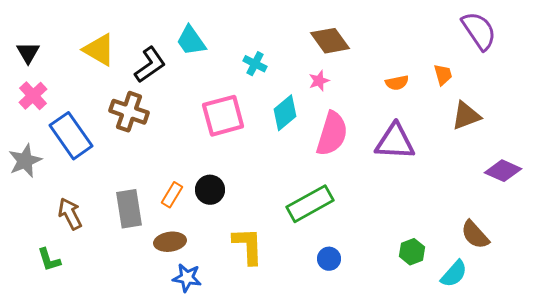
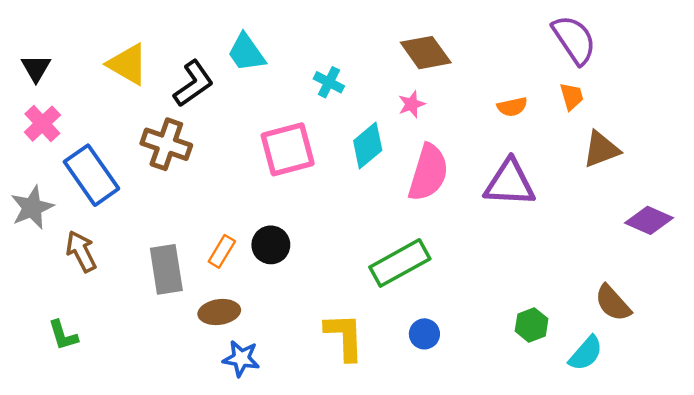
purple semicircle: (479, 31) -> (574, 40), moved
brown arrow: (70, 214) -> (81, 251), moved
yellow L-shape: (248, 246) -> (344, 337), moved

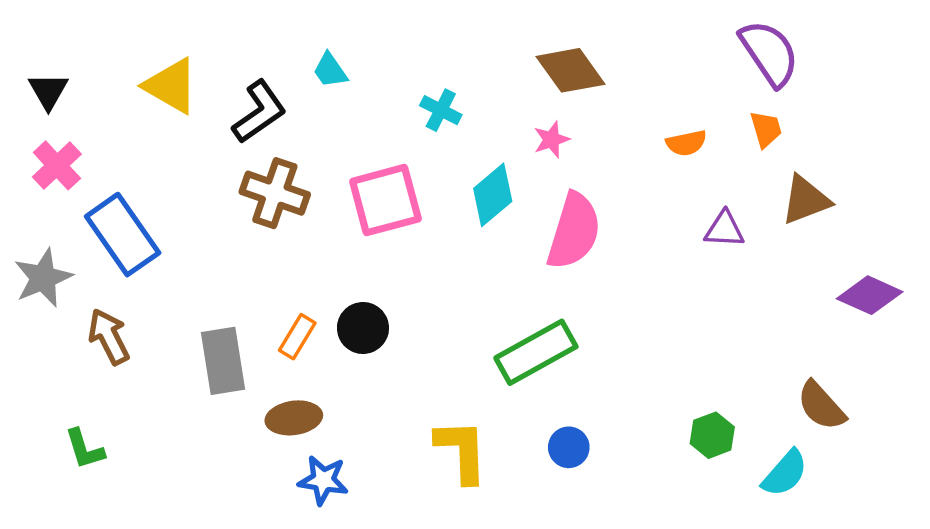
cyan trapezoid: (246, 53) -> (330, 70), size x0.7
brown cross: (166, 144) -> (275, 193), moved
purple triangle: (510, 183) -> (724, 229), moved, size x0.6

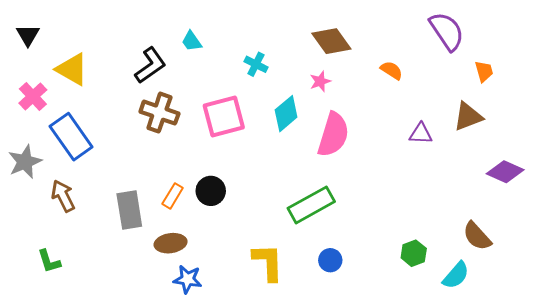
yellow triangle: (171, 86) -> (72, 69), moved
black triangle: (48, 91) -> (28, 35), moved
orange trapezoid: (766, 129) -> (484, 71), moved
orange semicircle: (686, 143) -> (392, 70), moved, turned -135

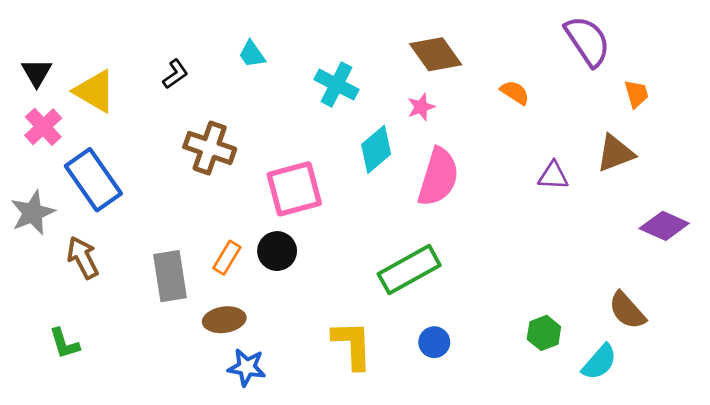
black triangle: (28, 35) -> (37, 73), moved
cyan cross: (256, 64) -> (337, 85), size x1.4
black L-shape: (150, 65) -> (175, 74), moved, size x0.6
pink square: (224, 117) -> (294, 189), moved

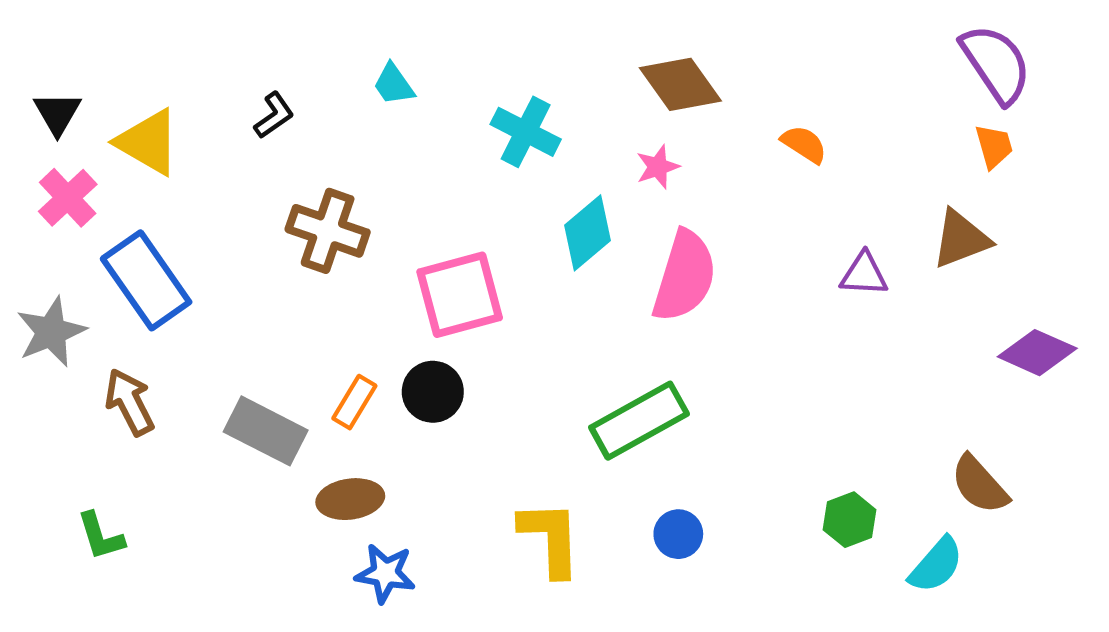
purple semicircle: (588, 41) -> (996, 64), moved
gray rectangle: (170, 276) -> (266, 431), turned -54

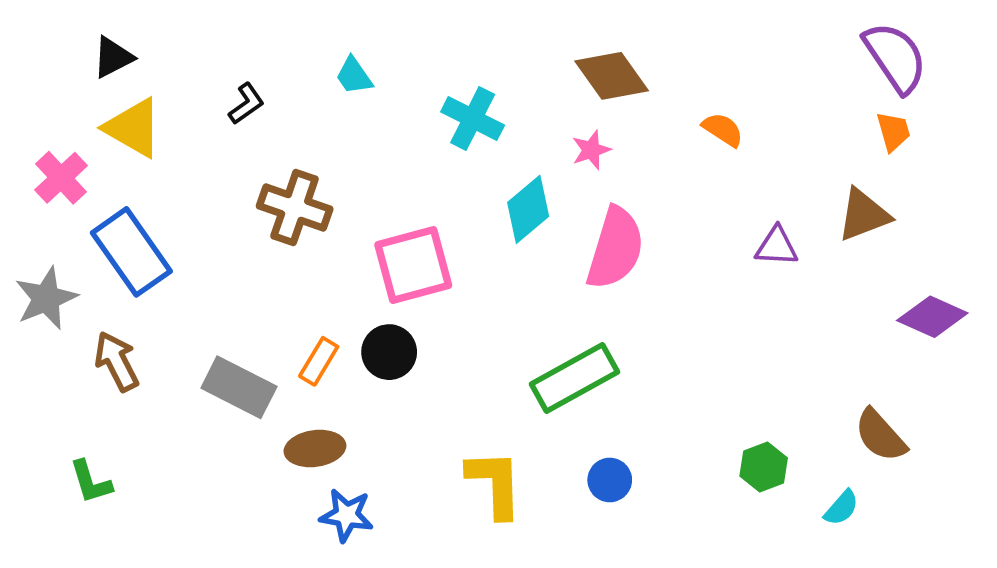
black triangle: (57, 113) -> (113, 57), moved, turned 33
cyan semicircle: (936, 565) -> (841, 508), size x0.7

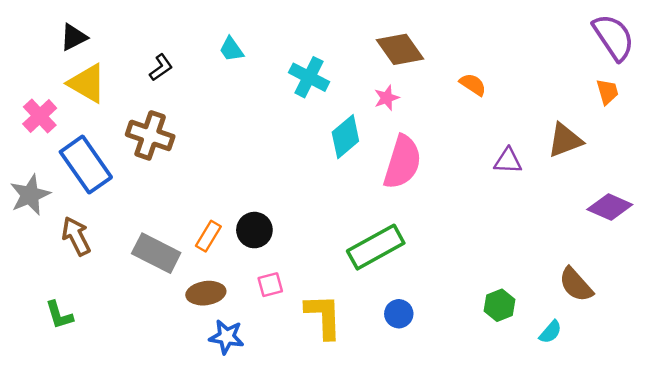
purple semicircle: (895, 57) -> (614, 37), moved
orange trapezoid: (893, 131) -> (607, 92), moved
brown cross: (295, 207) -> (150, 135), moved
pink square: (413, 265) -> (270, 285), moved, size x0.5

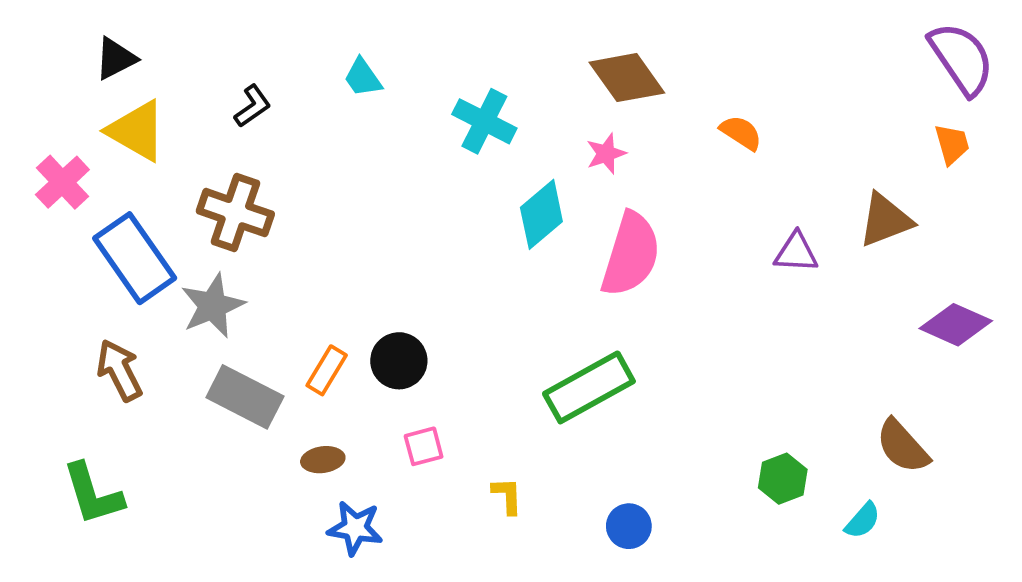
gray star: (30, 195) -> (213, 306), moved
brown ellipse: (206, 293) -> (323, 460), size x0.7
blue circle: (399, 314) -> (629, 526), moved
green L-shape: (59, 315) -> (93, 494), size x1.4
yellow L-shape: (324, 316) -> (507, 496), size x0.5

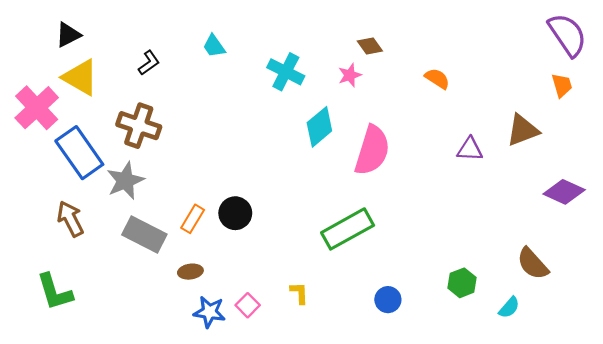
brown diamond: (627, 78) -> (370, 46), size x0.6
pink star: (606, 154) -> (350, 75), moved
pink cross: (62, 182) -> (37, 108), size x1.4
pink square: (424, 446) -> (248, 305), moved, turned -30
blue circle: (629, 526) -> (388, 300), moved

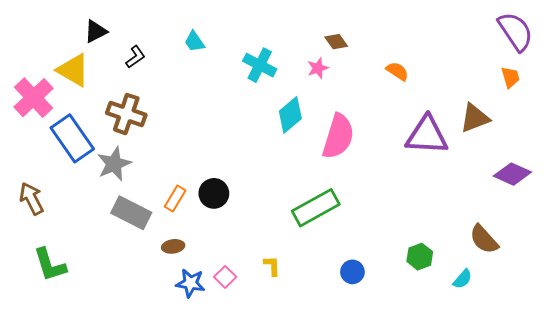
black triangle: (68, 35) -> (96, 31), moved
purple triangle: (470, 149) -> (427, 135), size x1.8
brown arrow: (70, 219) -> (31, 199), moved

